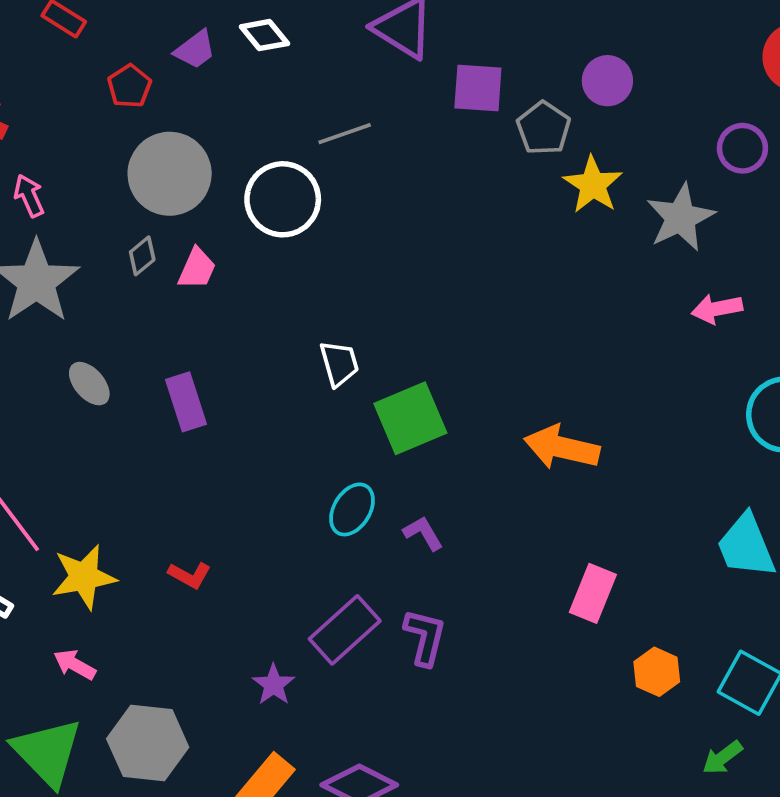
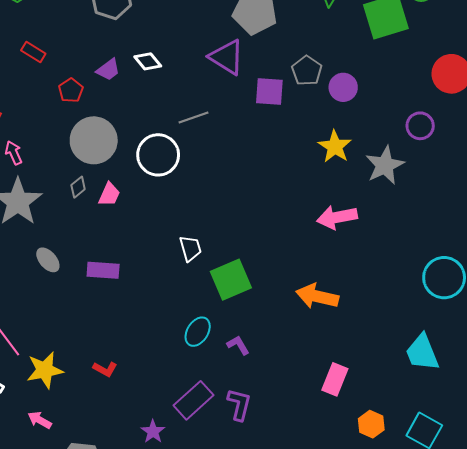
gray pentagon: (544, 128) -> (307, 71), moved
pink arrow: (717, 309) -> (337, 217), moved, size x1.4
purple rectangle: (186, 402) -> (103, 270), turned -68

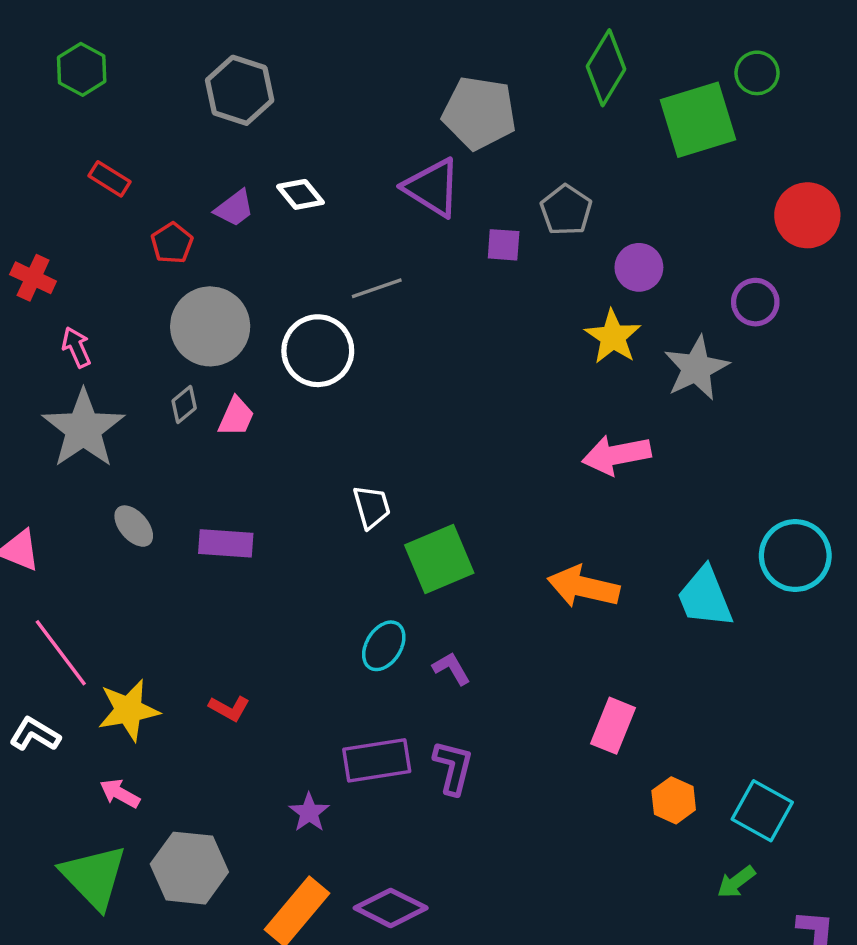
purple circle: (343, 87) -> (639, 267), moved
purple square: (269, 91) -> (504, 245), size x0.7
cyan trapezoid: (422, 352) -> (705, 597), moved
purple rectangle: (193, 400) -> (377, 760), turned 33

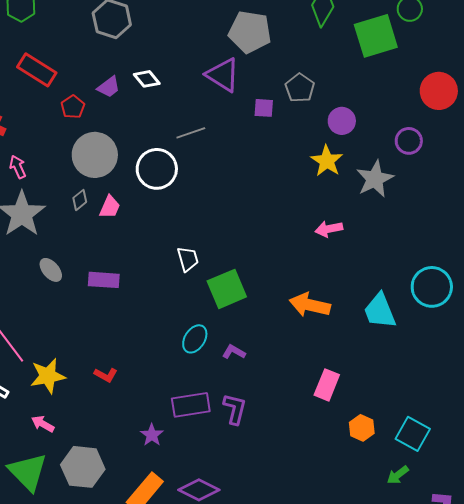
red rectangle: (109, 179) -> (37, 70), size x1.6
pink arrow: (616, 455) -> (329, 229), size x0.7
purple L-shape: (451, 668) -> (234, 352), turned -30

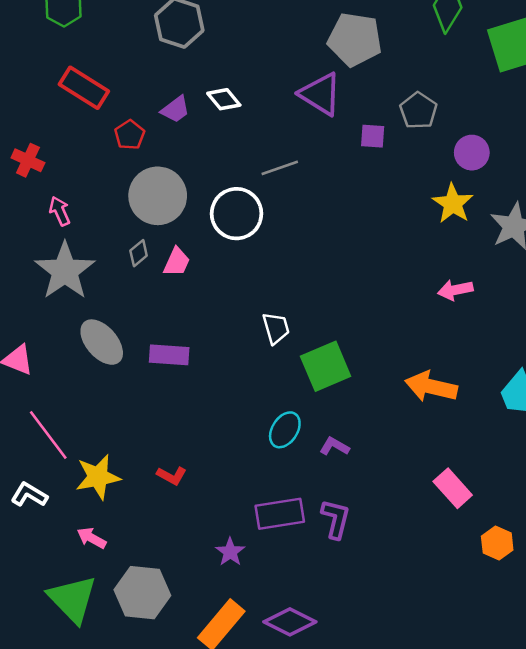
gray ellipse: (51, 270) -> (102, 342), size x1.5
pink rectangle: (327, 385) -> (453, 488), turned -64

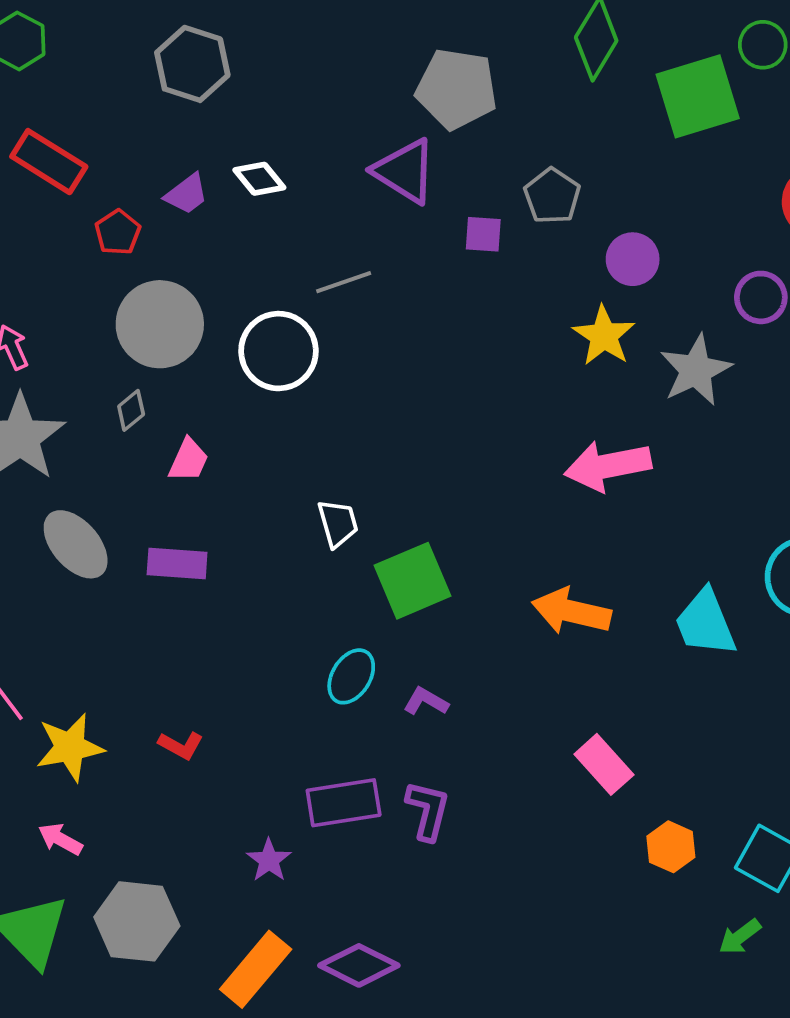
pink trapezoid: (177, 262) -> (189, 460), moved
pink arrow: (455, 290) -> (608, 466), size x1.6

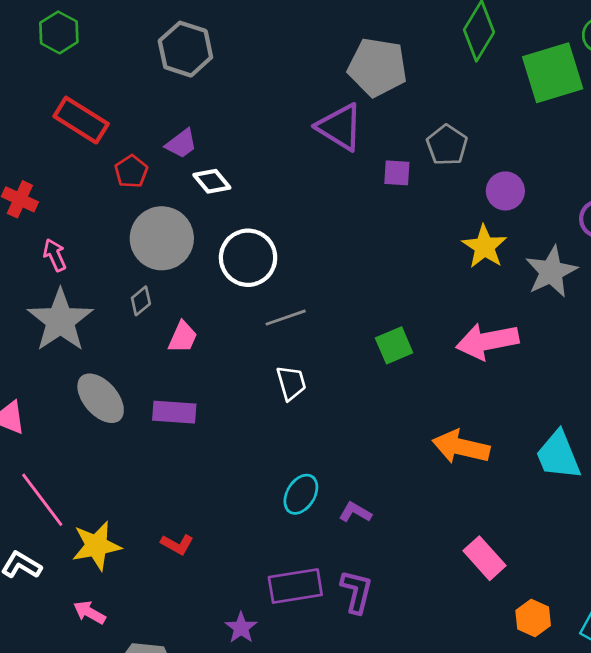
white diamond: (259, 179) -> (212, 181), moved
gray line: (344, 282) -> (286, 318), moved
green square: (412, 581) -> (394, 345), moved, size x0.7

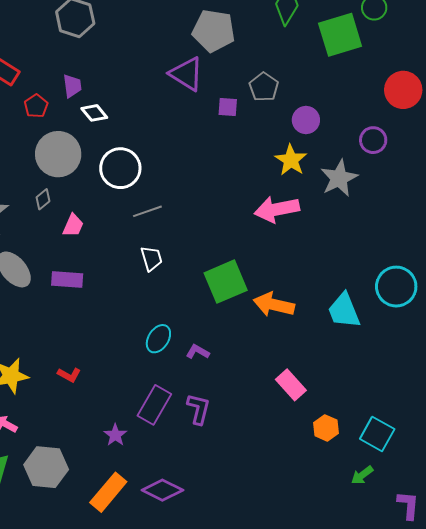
purple trapezoid: (181, 144) -> (72, 86), turned -60
pink arrow: (487, 341) -> (277, 209), moved
green square: (394, 345) -> (226, 282), moved, size x1.6
purple rectangle: (295, 586) -> (154, 405), turned -51

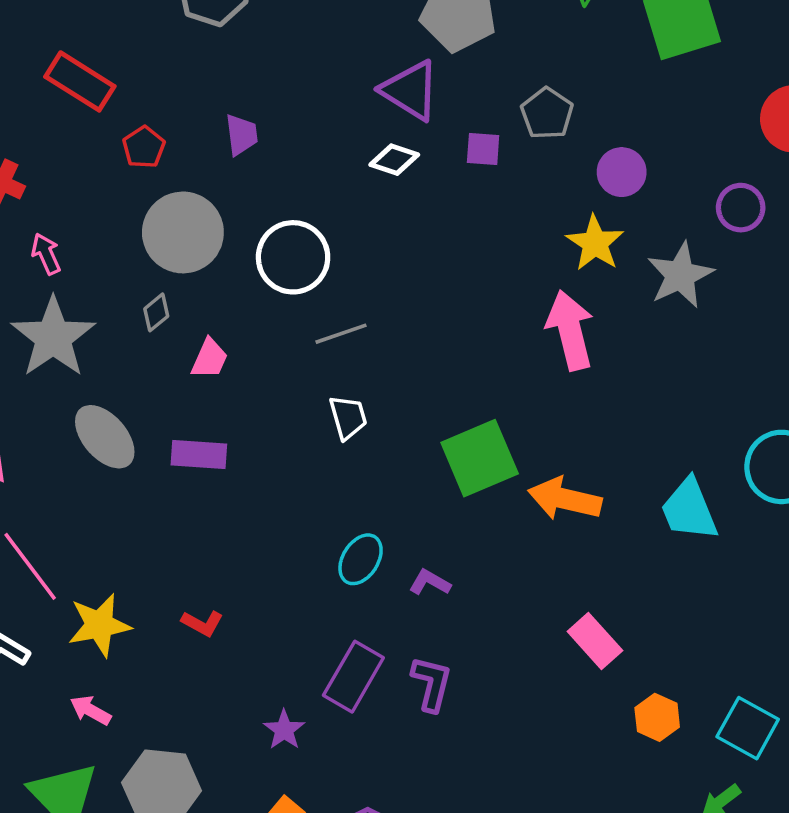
purple trapezoid: (72, 86) -> (242, 135), moved
white diamond: (94, 113) -> (394, 160), moved, turned -32
pink arrow: (277, 209) -> (570, 330), turned 87

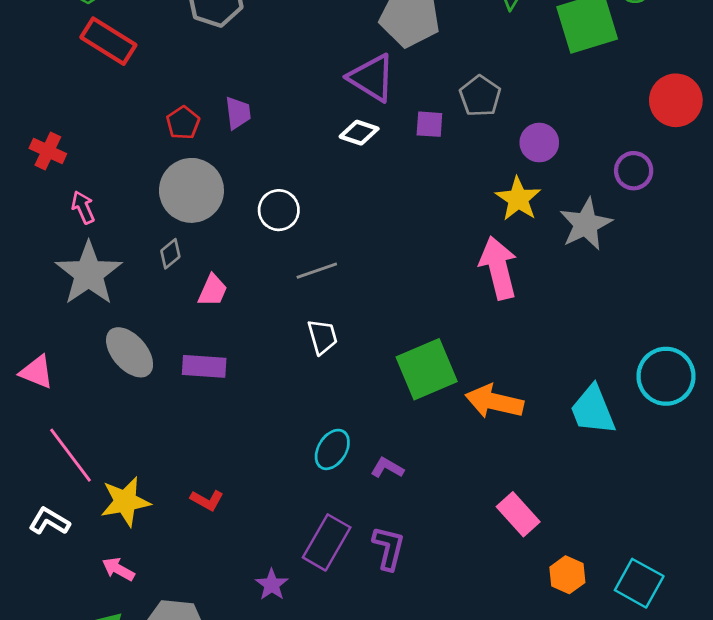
red rectangle: (80, 81) -> (108, 41), moved
red pentagon: (144, 147) -> (183, 123), moved
white circle: (293, 257) -> (279, 210), size x0.7

